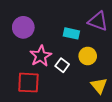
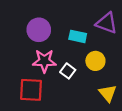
purple circle: (23, 27) -> (39, 30), moved
pink star: (41, 56) -> (44, 61), turned 30

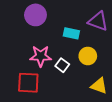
purple circle: (39, 30) -> (35, 15), moved
yellow triangle: (108, 93) -> (99, 86), turned -30

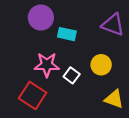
cyan rectangle: (71, 33) -> (67, 34), moved
red square: (28, 83) -> (33, 95), turned 30

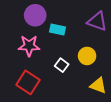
pink star: (47, 65) -> (29, 46), moved

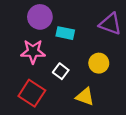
white square: (62, 65) -> (61, 71), moved
yellow triangle: (98, 85) -> (85, 97), moved

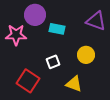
pink star: (33, 52) -> (16, 35), moved
white square: (61, 71) -> (53, 62), turned 32

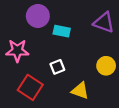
pink star: (16, 35) -> (17, 51), moved
yellow circle: (86, 55) -> (106, 66), moved

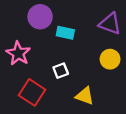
pink star: (17, 51) -> (18, 53), turned 30
yellow circle: (106, 66) -> (110, 59), moved

